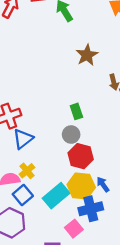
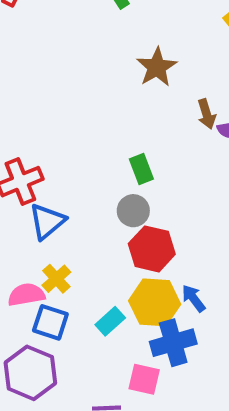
blue square: (23, 195) -> (50, 322), turned -30
cyan rectangle: (56, 196) -> (110, 321), size x0.6
pink square: (74, 229) -> (144, 379), turned -36

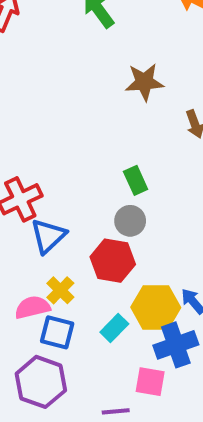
brown star: (157, 67) -> (144, 82), turned 30
red hexagon: (152, 249) -> (113, 261), moved

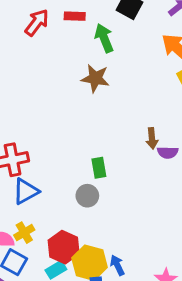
brown star: (144, 82) -> (95, 78), moved
red hexagon: (113, 261) -> (64, 247), moved

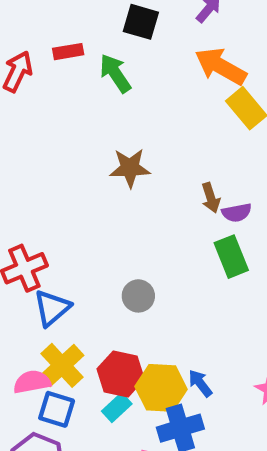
brown star: (95, 78) -> (130, 168), moved
green rectangle: (99, 168) -> (231, 257), moved, size x1.4
yellow cross: (24, 233) -> (62, 365), size x1.5

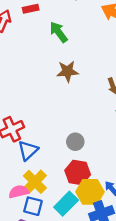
green arrow: (115, 73) -> (59, 32), moved
red hexagon: (121, 374) -> (78, 173), moved
cyan rectangle: (117, 407) -> (66, 204), size x1.5

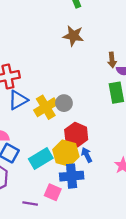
red hexagon: (78, 173) -> (76, 135), moved
yellow cross: (35, 182) -> (46, 107), moved

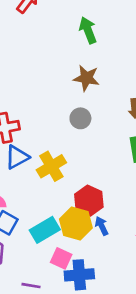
gray circle: (64, 103) -> (80, 118), moved
blue cross: (72, 176) -> (79, 275), moved
pink square: (53, 192) -> (61, 258), moved

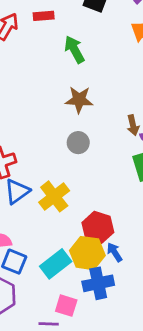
pink square: (61, 258) -> (66, 306), moved
blue cross: (79, 275) -> (98, 283), moved

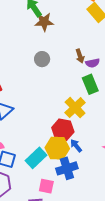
brown star: (79, 100) -> (44, 22), moved
gray circle: (78, 143) -> (42, 59), moved
yellow cross: (54, 196) -> (75, 108), moved

